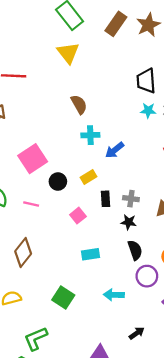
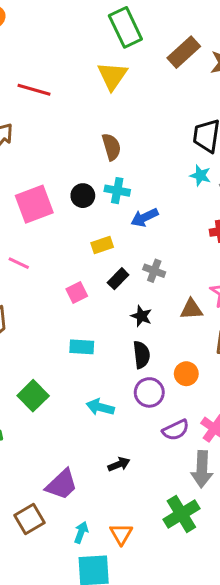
black circle: (58, 182) -> (83, 196), moved
black rectangle: (106, 199) -> (118, 279), turned 35
gray cross: (131, 199) -> (154, 271), moved

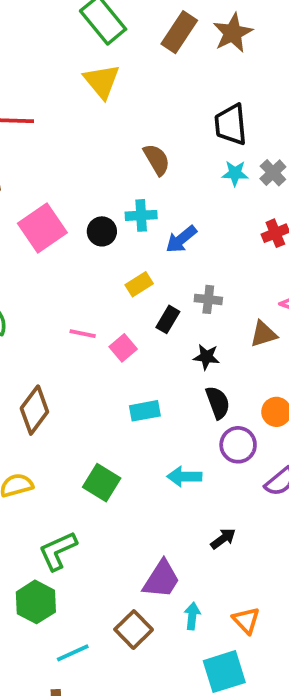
brown semicircle: (111, 147) -> (157, 160), moved
pink square: (34, 204) -> (42, 228), moved
pink line: (19, 263) -> (83, 334), moved
cyan arrow: (81, 532) -> (192, 616), moved

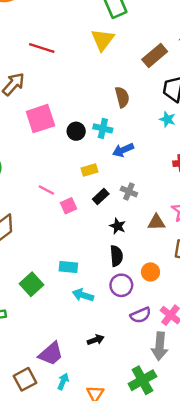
brown rectangle: (179, 32) -> (155, 55), moved
cyan rectangle: (145, 411) -> (68, 267), moved

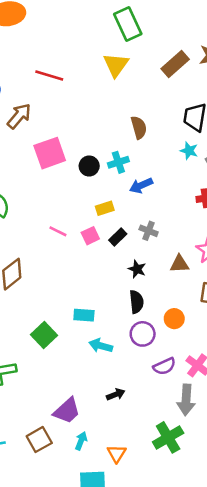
brown rectangle: (155, 55) -> (175, 64), moved
cyan cross: (103, 128) -> (118, 162), turned -30
pink square: (68, 206) -> (90, 236), moved

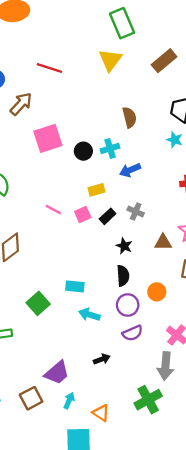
purple semicircle: (164, 366) -> (132, 333), moved
orange triangle: (117, 454) -> (101, 413), turned -30

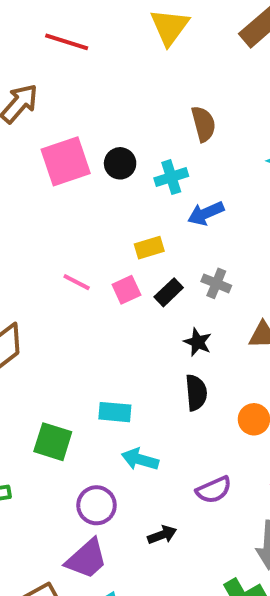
black circle: (83, 151) -> (120, 163), moved
green square: (38, 303) -> (53, 442), turned -30
purple circle: (128, 305) -> (97, 505), moved

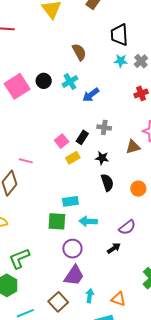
yellow rectangle: (149, 248) -> (73, 158), moved
pink line: (77, 282) -> (26, 161), moved
green square: (53, 442) -> (57, 221), moved
black arrow: (162, 535) -> (114, 248), moved

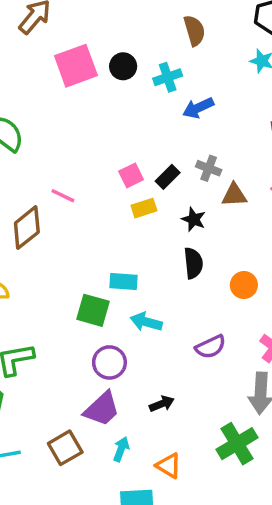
brown triangle: (133, 147) -> (234, 195), moved
black arrow: (114, 248) -> (162, 404), moved

